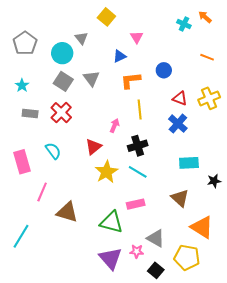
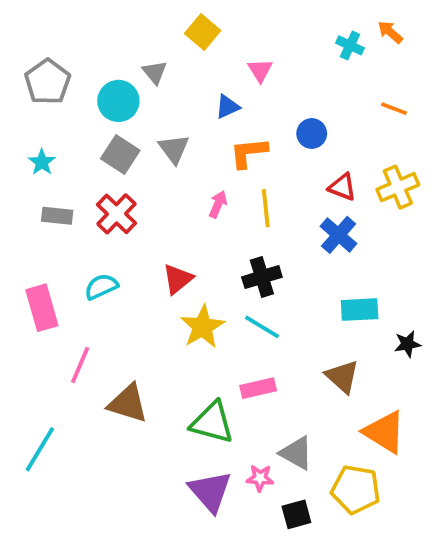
pink arrow: (115, 126) -> (218, 204), moved
cyan semicircle: (53, 151) -> (101, 287), turned -78
black square: (156, 270) -> (296, 514), turned 35

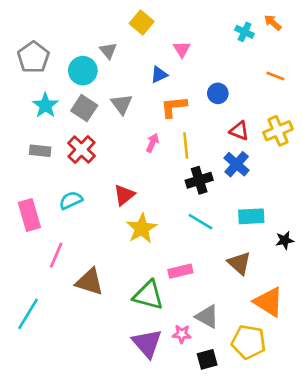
cyan star: (42, 162) -> (45, 105), moved, size x1.4
black cross: (262, 277) -> (199, 180), moved
cyan line: (262, 327) -> (200, 222), moved

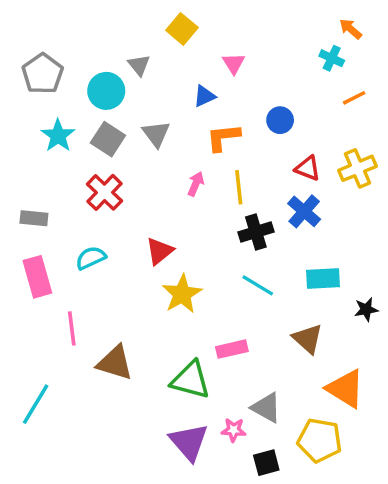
cyan cross: (245, 32) -> (332, 58), moved
orange line: (275, 76) -> (354, 98), turned -48
gray rectangle: (40, 151) -> (34, 218), moved
pink line: (56, 255) -> (72, 328), turned -30

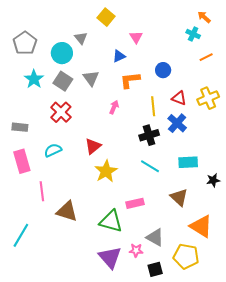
yellow line: (239, 187) -> (153, 106), moved

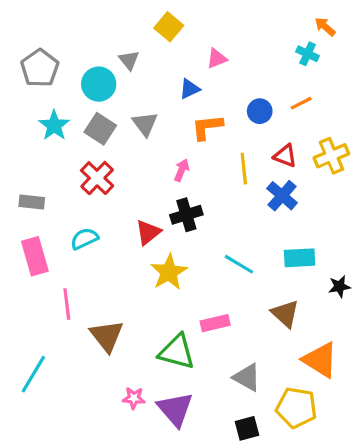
pink triangle: (136, 37) -> (217, 59), turned 40
orange line: (206, 57) -> (301, 103), moved
black cross: (149, 135) -> (186, 215), moved
brown triangle: (67, 211) -> (107, 336), turned 35
pink star: (136, 250) -> (134, 398), moved

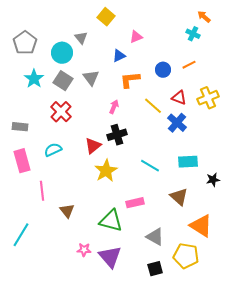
yellow line: (244, 169) -> (153, 106), turned -42
brown triangle: (107, 336) -> (67, 211), size x0.7

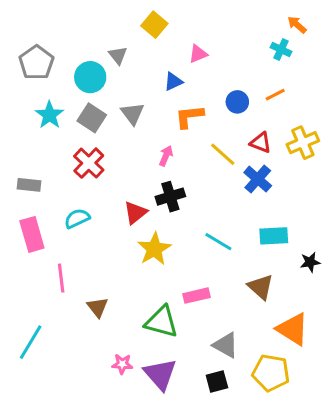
black square: (155, 269) -> (217, 382), moved

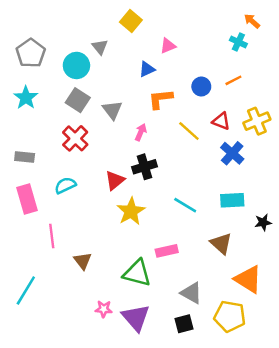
gray triangle: (132, 114) -> (112, 110), moved
cyan star: (49, 115) -> (26, 98), moved
blue cross: (258, 179) -> (232, 153), moved

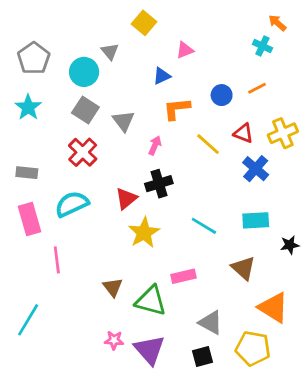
cyan semicircle: (65, 185) -> (72, 204), size x1.4
brown triangle: (83, 261) -> (113, 287), moved

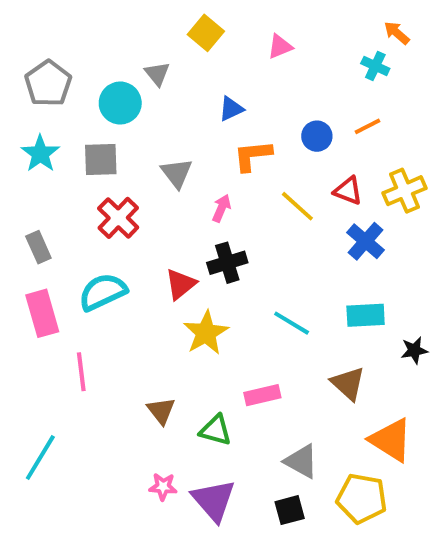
pink triangle: (185, 50) -> (280, 47), moved
gray square: (85, 110) -> (101, 159), moved, turned -35
gray rectangle: (27, 173) -> (38, 247), turned 60
green triangle: (151, 301) -> (216, 430), size x0.7

